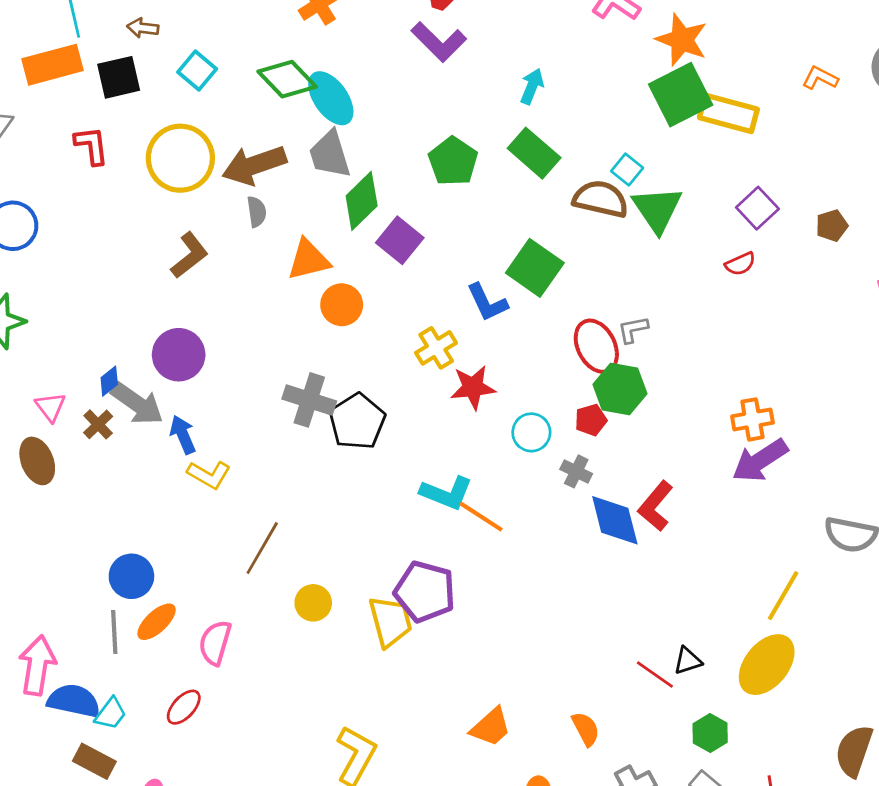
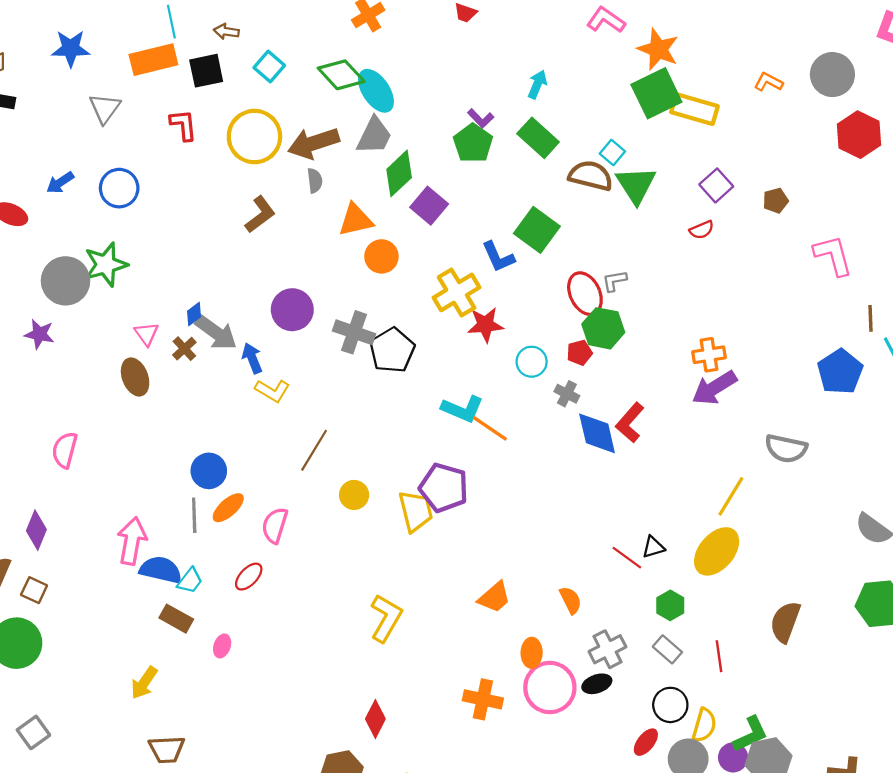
purple L-shape: (439, 42) -> (481, 118), moved, size x0.6
gray trapezoid: (330, 154) -> (374, 136), turned -138
yellow cross: (436, 348) -> (457, 292), size x1.4
purple circle: (179, 355) -> (292, 310), moved

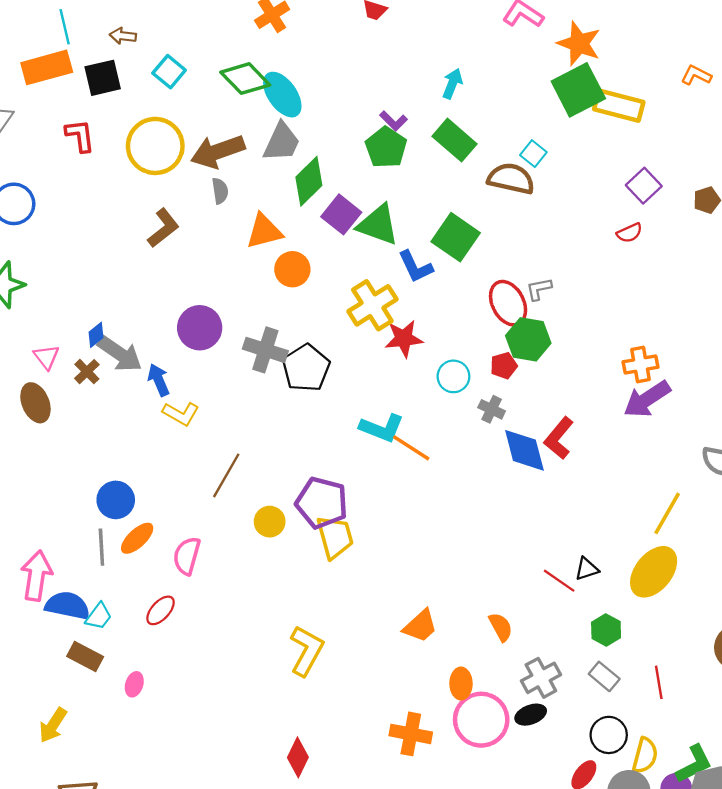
green triangle: (636, 185) -> (378, 225), moved, turned -36
purple pentagon: (444, 488) -> (322, 503), moved

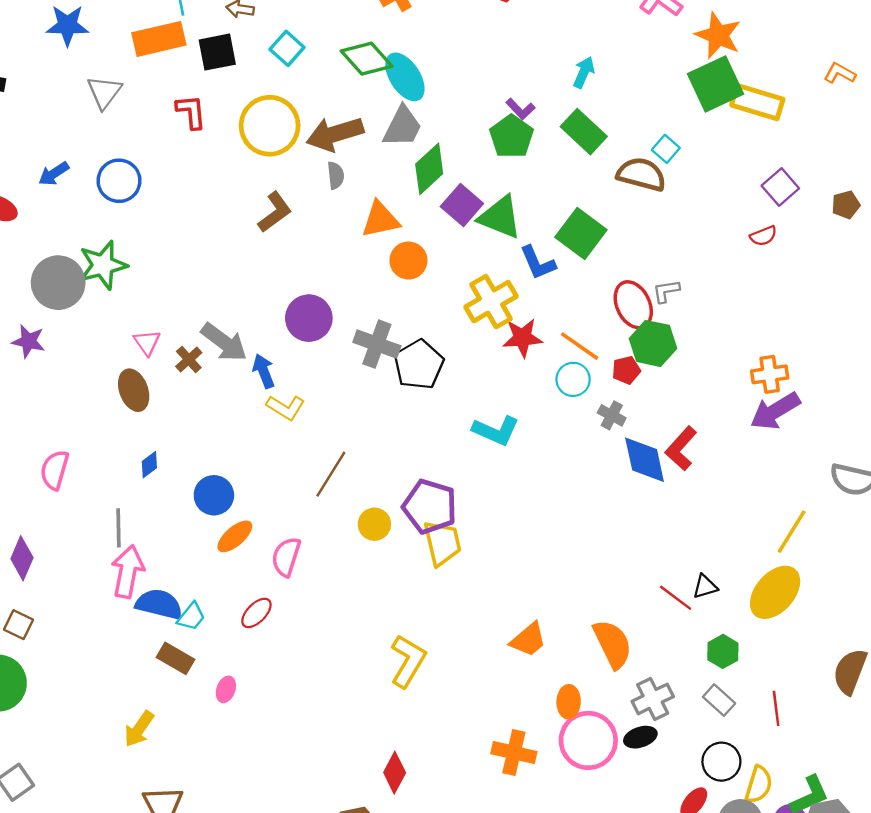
blue diamond: (96, 335) -> (149, 465), moved
orange line: (411, 448) -> (580, 346), moved
gray line: (101, 547) -> (119, 528), moved
orange semicircle: (501, 627) -> (613, 644), size x1.6

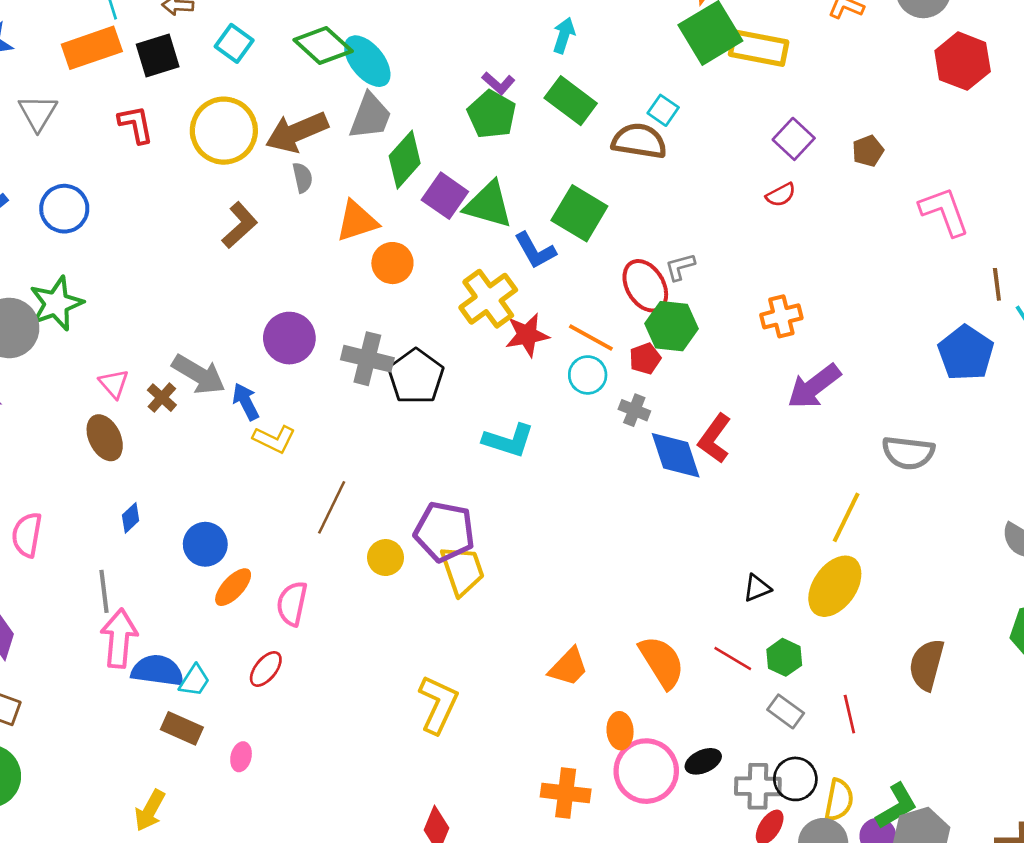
orange cross: (770, 374) -> (781, 316), moved
red line: (676, 598) -> (733, 658), moved
gray cross: (653, 699) -> (758, 786), moved, turned 33

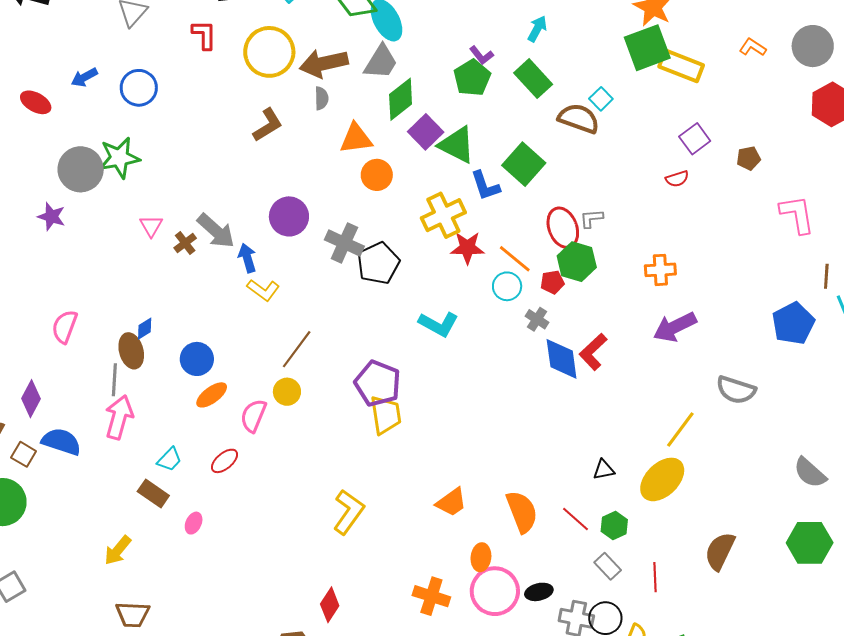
brown ellipse: (105, 438) -> (131, 351), moved
yellow circle: (386, 558) -> (287, 392), moved
blue semicircle: (158, 671) -> (61, 442), moved

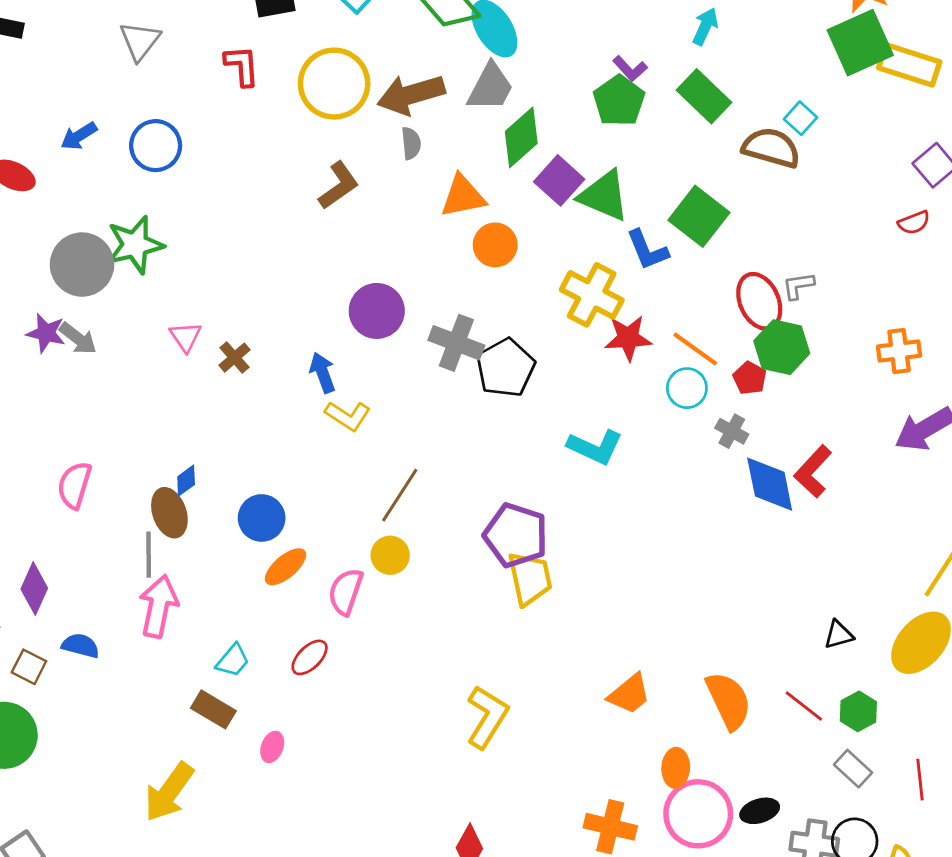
yellow cross: (443, 215) -> (592, 295), turned -33
gray arrow: (216, 231) -> (78, 339), moved, size x0.7
red pentagon: (552, 282) -> (750, 378), turned -30
blue semicircle: (61, 442) -> (81, 646), size x0.7
yellow arrow: (118, 550) -> (169, 792), size x1.4

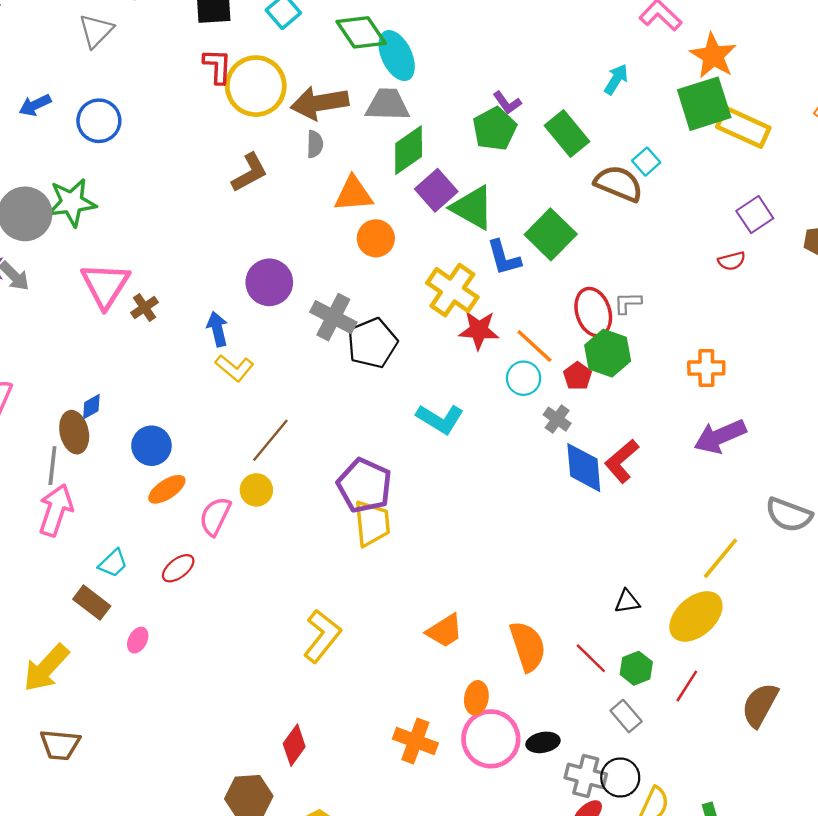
cyan arrow: (705, 26) -> (616, 79), moved
red L-shape: (242, 66) -> (217, 66), moved
gray trapezoid: (490, 87) -> (387, 105), turned -123
pink triangle: (186, 337) -> (105, 285), size x1.8
red line: (920, 780) -> (687, 686), moved, turned 32

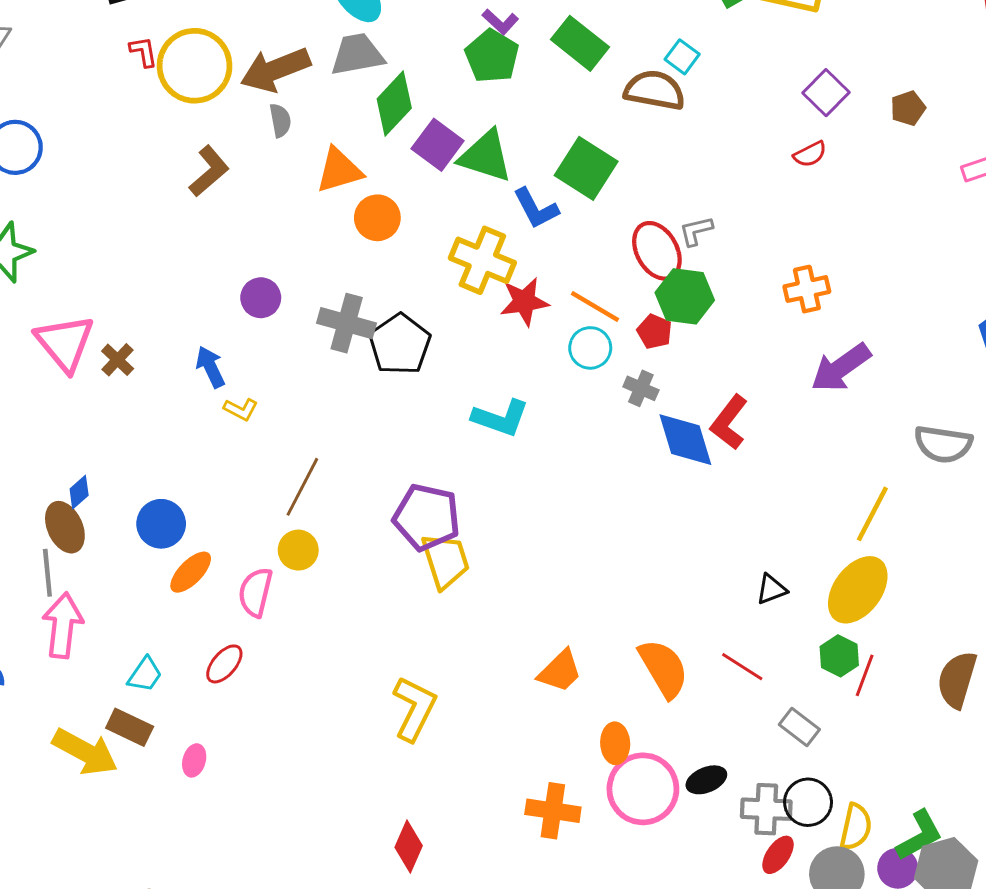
red L-shape: (217, 66) -> (143, 52), size x0.7
purple circle: (269, 282) -> (261, 298), size x0.7
yellow L-shape: (234, 368) -> (241, 409), size x0.7
yellow arrow: (46, 668) -> (85, 752), moved, turned -92
green hexagon: (636, 668) -> (839, 656), moved

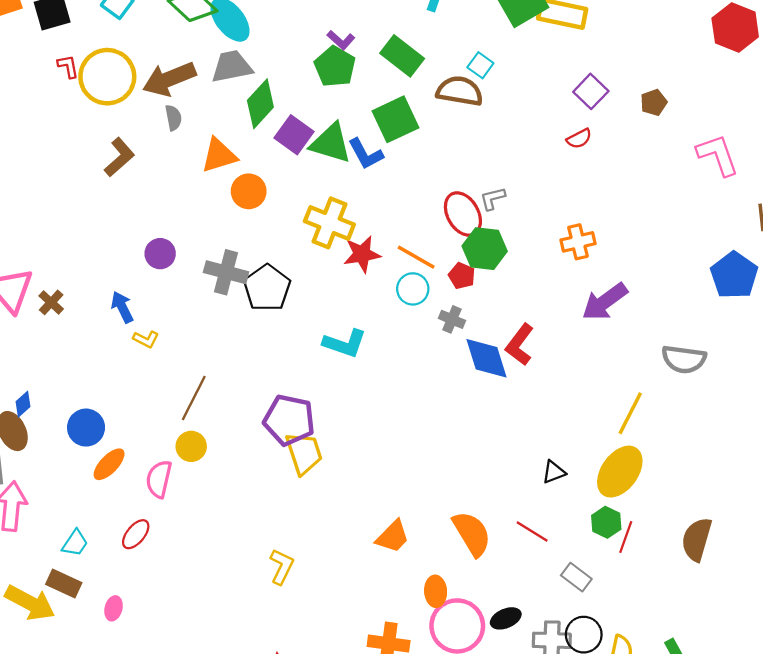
green square: (586, 168) -> (395, 119), moved, turned 33
blue L-shape: (536, 208) -> (366, 154), moved
yellow L-shape: (414, 709) -> (282, 567), size x0.7

